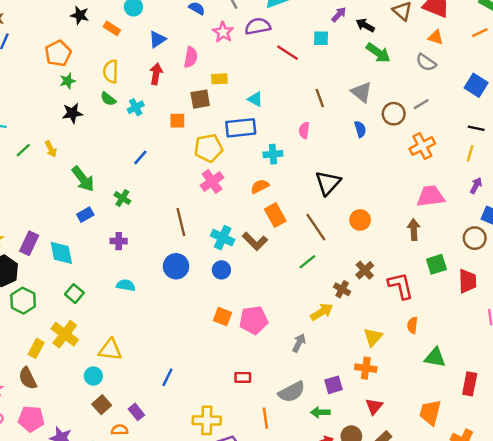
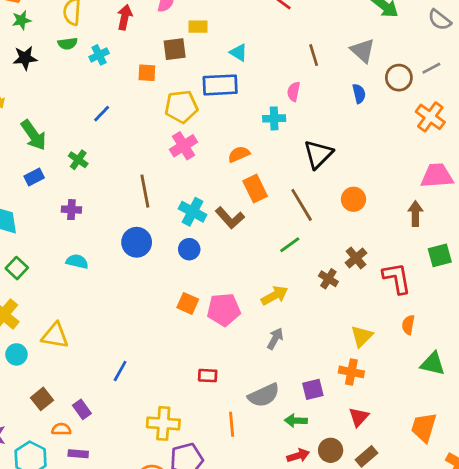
green semicircle: (108, 99) -> (68, 44), turned -49
orange cross: (422, 146) -> (430, 117), turned -30
cyan cross: (273, 154) -> (274, 118), moved
yellow arrow: (322, 312) -> (275, 295), moved
cyan circle: (93, 376) -> (16, 354), moved

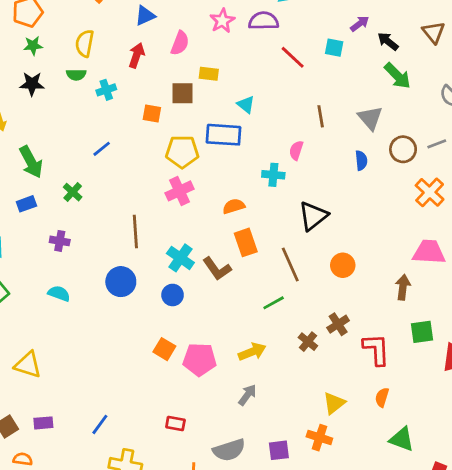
blue line: (120, 371) -> (100, 424), moved
purple rectangle: (82, 409) -> (43, 423), moved, turned -66

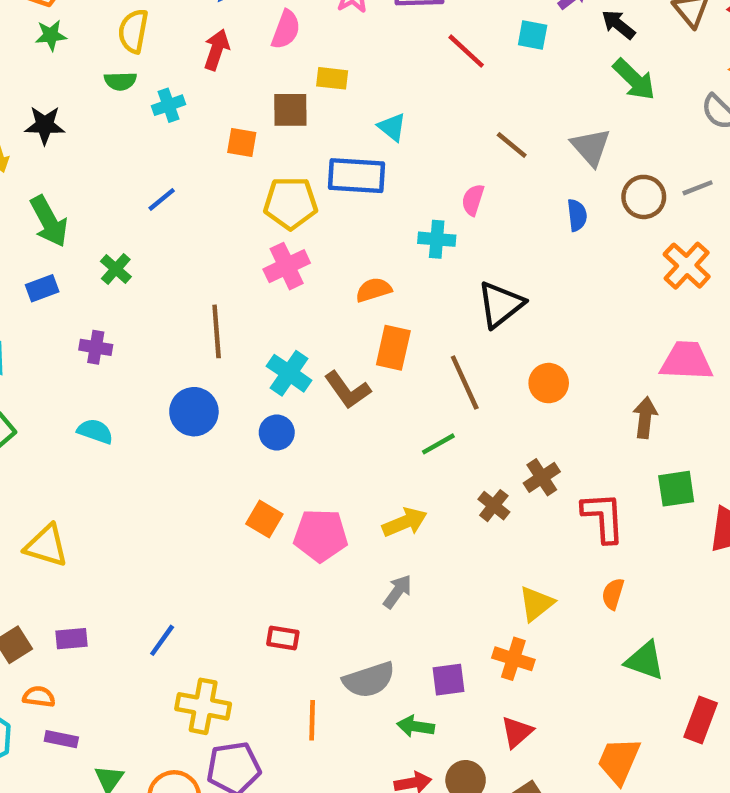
black star: (32, 84) -> (45, 125), moved
brown line: (321, 116) -> (512, 145), turned -40
orange rectangle: (246, 242) -> (393, 348), turned 32

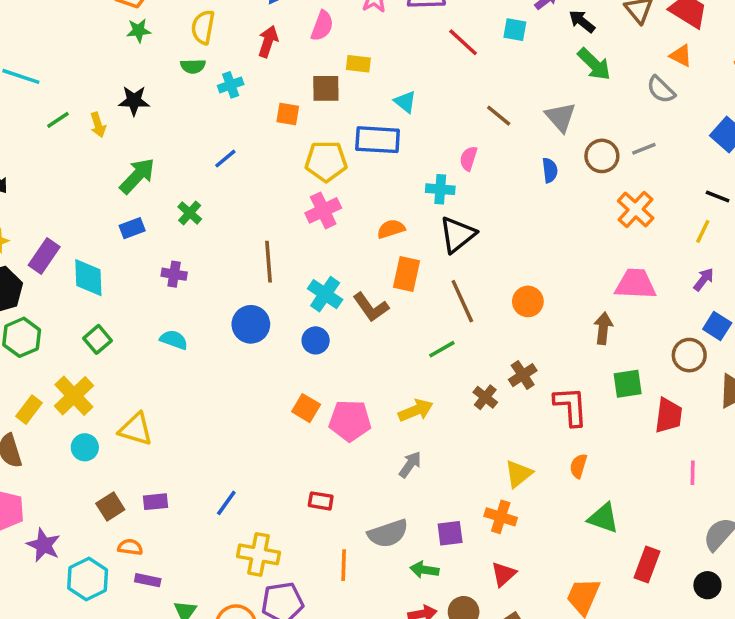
green arrow: (49, 221) -> (137, 176), turned -108
black triangle: (501, 304) -> (457, 235), moved

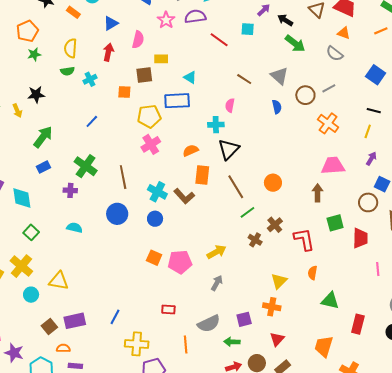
green cross: (190, 213) -> (86, 166), moved, size x1.6
green line: (442, 349) -> (247, 212), moved
purple rectangle: (156, 502) -> (75, 321), size x1.5

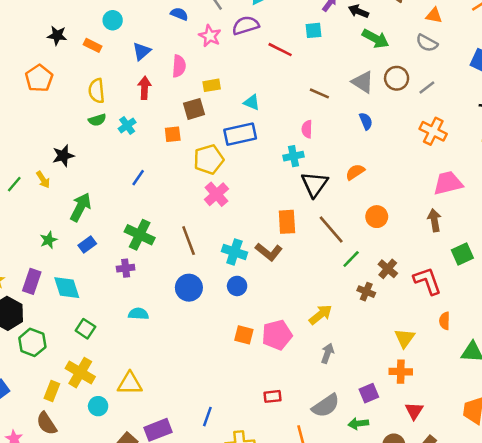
green star: (34, 54) -> (49, 240), moved
brown circle: (305, 95) -> (397, 78), moved
orange semicircle: (191, 150) -> (355, 172), moved

